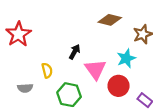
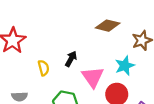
yellow semicircle: (47, 70) -> (44, 68), moved

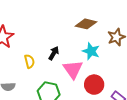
cyan star: (125, 66) -> (91, 51), moved, turned -30

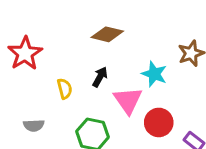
brown diamond: (86, 24) -> (107, 34), moved

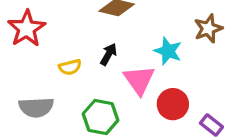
yellow semicircle: (65, 89) -> (70, 67), turned 90
gray semicircle: (34, 125) -> (36, 107), size x1.5

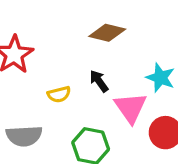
black arrow: (109, 54) -> (99, 81), turned -65

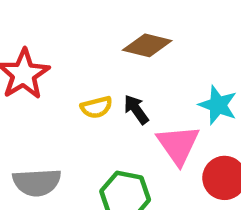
yellow semicircle: (59, 94) -> (96, 107), moved

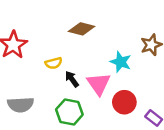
black arrow: (136, 109) -> (72, 79), moved

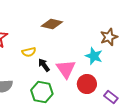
cyan star: (121, 62) -> (94, 56), moved

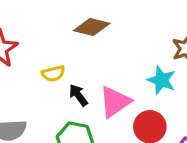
pink triangle: (66, 69) -> (115, 102), turned 30

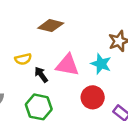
pink triangle: (115, 102) -> (67, 65), moved, turned 45

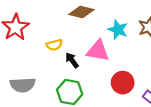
cyan star: (101, 64) -> (118, 30), moved

